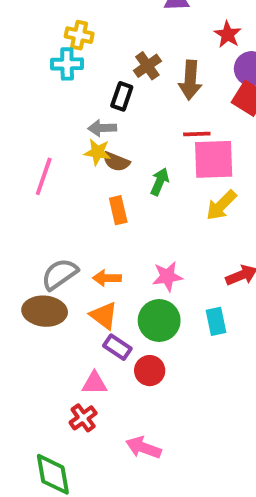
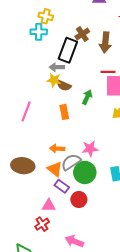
black rectangle: (122, 96) -> (68, 50), size x1.6
pink line: (44, 176) -> (26, 111), moved
gray semicircle: (60, 274) -> (71, 162), moved

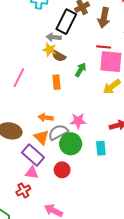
purple rectangle: (62, 186) -> (33, 155), moved, size x1.5

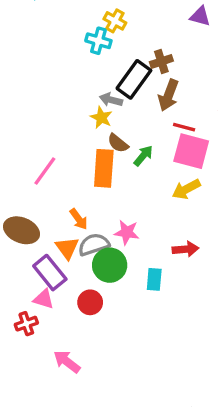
brown arrow: (104, 18) -> (169, 95), moved
brown semicircle: (59, 56) -> (118, 143), moved
pink line: (19, 78) -> (45, 171), moved
orange rectangle: (56, 82) -> (104, 168), size x1.6
orange arrow: (46, 118) -> (79, 219), turned -144

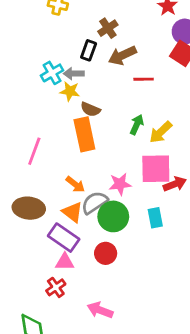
cyan cross: (98, 41) -> (52, 73), moved, turned -30
black rectangle: (134, 79) -> (89, 50), size x0.6
brown arrow: (169, 95) -> (122, 55), turned 60
pink square: (191, 151) -> (156, 169), moved
green arrow: (143, 156) -> (137, 125), moved

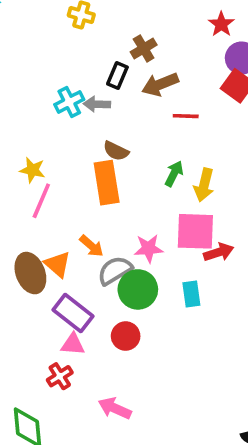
yellow star: (70, 91) -> (32, 170), moved
yellow arrow: (161, 132) -> (204, 185), turned -35
brown ellipse: (29, 208) -> (30, 273), turned 60
orange triangle: (72, 212) -> (58, 264), moved

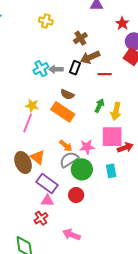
black rectangle: (117, 76) -> (75, 68), moved
yellow star: (32, 170) -> (32, 106), moved
orange rectangle: (107, 183) -> (63, 112), turned -45
orange arrow: (91, 246) -> (66, 146), moved

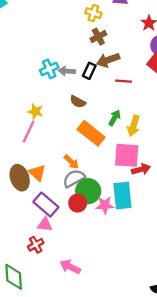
yellow cross: (46, 21) -> (93, 13), moved
orange rectangle: (63, 112) -> (91, 133), moved
pink star: (87, 147) -> (105, 205), moved
cyan rectangle: (111, 171) -> (122, 195), size x1.6
red circle: (76, 195) -> (78, 203), moved

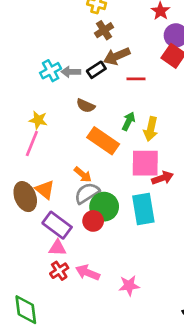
black rectangle: (89, 71) -> (96, 70), turned 35
pink star: (105, 205) -> (129, 286), moved
red cross: (36, 245) -> (59, 271), moved
pink arrow: (70, 267) -> (88, 273), moved

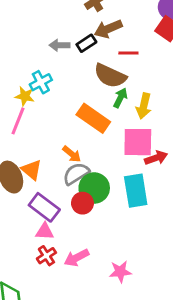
cyan cross: (51, 71) -> (41, 82), moved
brown semicircle: (86, 106) -> (110, 76), moved, size x1.6
pink arrow: (88, 273) -> (76, 258), turned -50

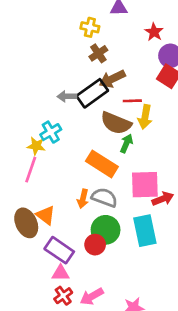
black rectangle: (86, 43) -> (92, 93), size x1.6
yellow arrow: (144, 106) -> (145, 117), moved
orange arrow: (72, 154) -> (83, 199), turned 66
gray semicircle: (76, 174) -> (104, 197), moved, turned 55

